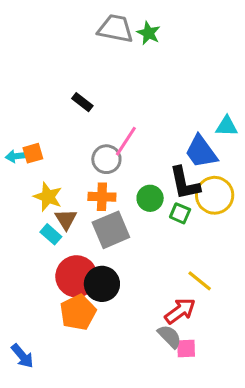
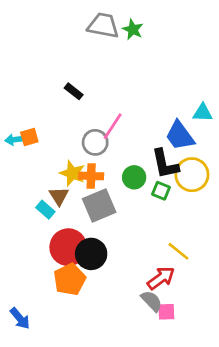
yellow star: (48, 197) -> (72, 173), moved

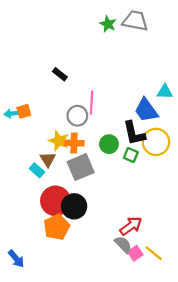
gray trapezoid: (103, 25) -> (135, 21), moved
pink line: (113, 126) -> (92, 103), turned -30
yellow line: (178, 251) -> (154, 253), moved
pink square: (166, 312) -> (135, 253), turned -32

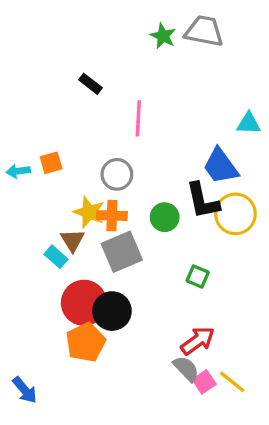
black rectangle: (60, 74) -> (91, 84), moved
cyan triangle: (165, 92) -> (249, 123), moved
pink line: (92, 103) -> (138, 118), moved
orange square: (24, 111) -> (51, 163), moved
green square: (131, 155) -> (198, 276), moved

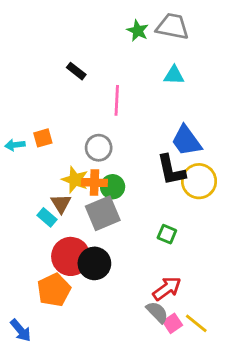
cyan triangle: (249, 123) -> (174, 75), moved
green circle: (165, 217) -> (113, 187), moved
orange pentagon: (86, 342) -> (54, 290), moved

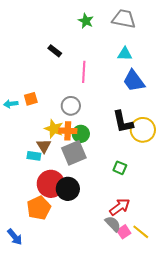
green star: (138, 31) -> (86, 21), moved
blue trapezoid: (186, 141) -> (134, 81), moved
cyan rectangle: (47, 217) -> (34, 156), turned -32

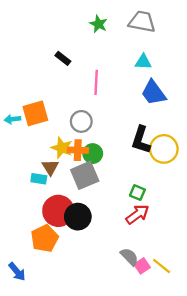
orange square: (31, 99) -> (35, 113), size x1.6
black L-shape: (123, 122) -> (141, 140), turned 30
red arrow: (120, 207) -> (137, 214), moved

